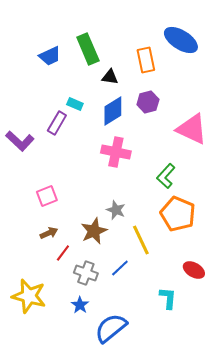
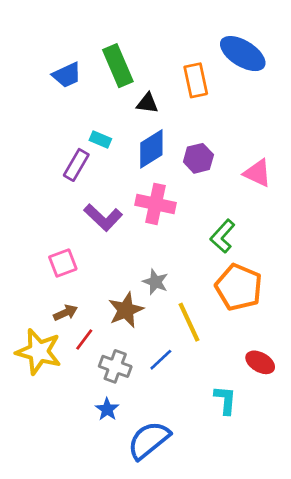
purple hexagon: (148, 102) -> (198, 158), moved
pink triangle: (192, 129) -> (257, 173), size x0.7
purple L-shape: (20, 141) -> (103, 217), moved
yellow star: (29, 296) -> (39, 352), moved

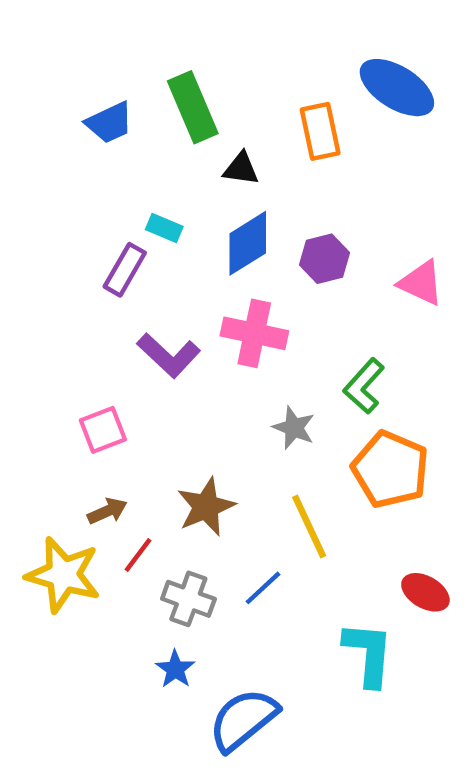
gray star: (155, 282) -> (294, 428), moved
cyan L-shape: (225, 400) -> (368, 654), size x1.4

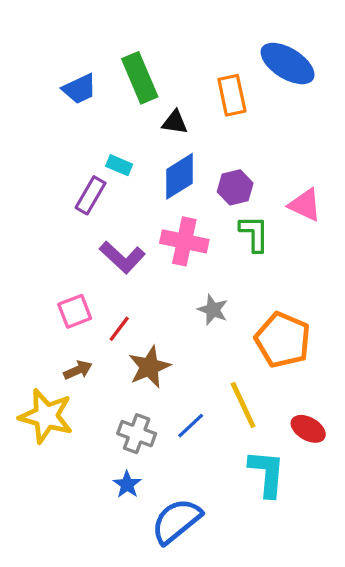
green L-shape: (364, 386) -> (254, 233), moved, turned 138
yellow line: (309, 526) -> (243, 405), moved
red line: (138, 555) -> (119, 329), moved

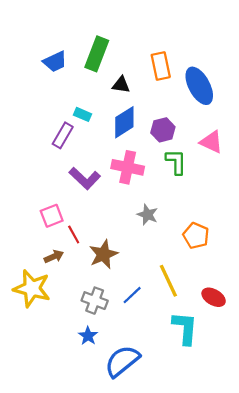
blue ellipse: (288, 63) -> (199, 86), moved, turned 30
green rectangle: (140, 78) -> (97, 54), turned 44
red line: (119, 329) -> (74, 234), moved, turned -66
orange pentagon: (283, 340) -> (196, 236), size x0.7

